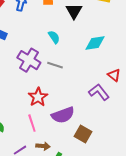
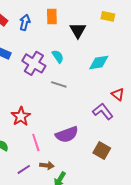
purple cross: (29, 60) -> (34, 63), moved
red star: (38, 97) -> (21, 116), moved
brown square: (83, 134) -> (102, 150), moved

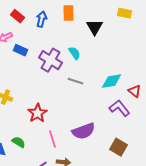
cyan diamond: (99, 62) -> (112, 81), moved

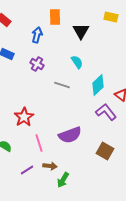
blue arrow: (42, 19) -> (37, 35), moved
cyan semicircle: (74, 53) -> (77, 62), moved
purple cross: (50, 60) -> (37, 64), size x0.6
cyan diamond: (112, 81) -> (98, 85), turned -35

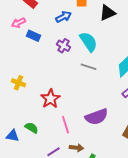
black triangle: (81, 31) -> (108, 13), turned 36
blue arrow: (37, 35) -> (64, 17), turned 49
cyan semicircle: (77, 62) -> (89, 42), moved, size x1.5

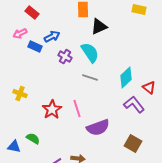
black triangle: (108, 13) -> (99, 27), moved
blue arrow: (64, 17) -> (52, 37), moved
pink line: (66, 125) -> (77, 109), moved

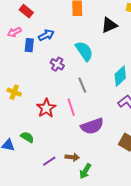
black triangle: (99, 27) -> (109, 25), moved
blue rectangle: (35, 47) -> (29, 45), turned 72
purple cross: (65, 57) -> (57, 64), moved
gray line: (90, 78) -> (82, 85), moved, turned 49

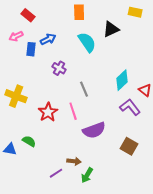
cyan semicircle: (84, 51) -> (87, 42), moved
yellow cross: (14, 92) -> (16, 96), size x1.5
purple line: (49, 161) -> (56, 173), moved

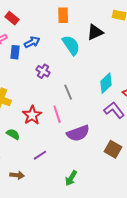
green semicircle: (29, 141) -> (13, 134), moved
brown arrow: (74, 161) -> (17, 175), moved
purple line: (56, 173) -> (40, 155), moved

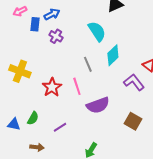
cyan semicircle: (71, 45) -> (97, 31), moved
purple cross: (43, 71) -> (56, 36), moved
cyan diamond: (106, 83) -> (113, 55), moved
green semicircle: (13, 134) -> (33, 118), moved, turned 88

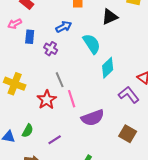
blue arrow: (52, 14) -> (64, 27), moved
gray line: (88, 64) -> (60, 80), moved

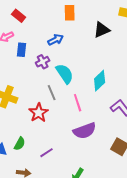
cyan semicircle: (92, 44) -> (65, 74), moved
purple cross: (51, 49) -> (43, 62), turned 32
pink line: (72, 99) -> (78, 103), moved

